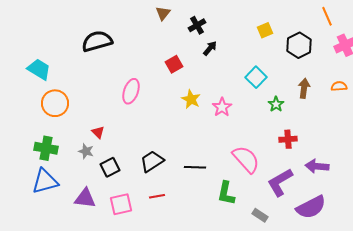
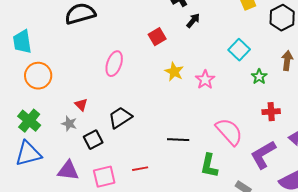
cyan trapezoid: (39, 69) -> (22, 42), turned -130
green cross: (46, 148) -> (29, 121), turned 30
black trapezoid: (152, 161) -> (120, 118), moved

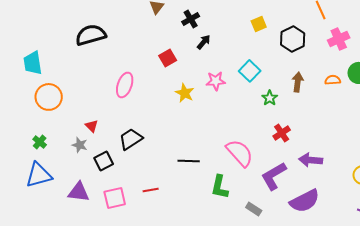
pink star: (205, 80) -> (216, 81), moved, turned 30
red cross: (271, 112) -> (282, 133), turned -30
green cross: (29, 121) -> (40, 142), size x0.6

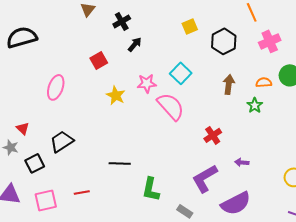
green star: (270, 98) -> (255, 105), moved
pink semicircle: (240, 153) -> (171, 106), moved
purple arrow: (311, 160) -> (242, 162), size x0.6

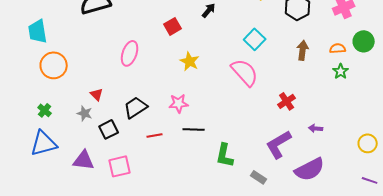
pink star: (147, 83) -> (179, 103), moved
green star: (255, 105) -> (341, 71), moved
red line: (82, 192) -> (155, 135), moved

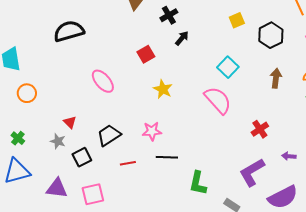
pink ellipse: (130, 53) -> (103, 81), turned -60
orange circle: (54, 65) -> (27, 93), size x0.7

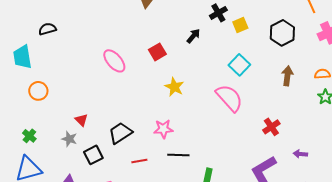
black cross: (169, 15) -> (218, 13), moved
yellow square: (237, 20) -> (240, 25), moved
black semicircle: (69, 31) -> (47, 29), moved, size x0.6
pink ellipse: (103, 81) -> (114, 61), moved

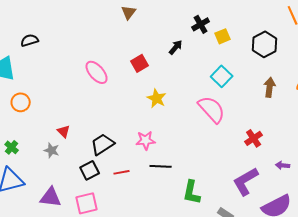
black square: (93, 155) -> (90, 170), moved

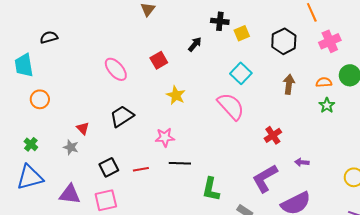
black cross: (201, 24) -> (220, 21), turned 36
black trapezoid: (103, 144) -> (122, 116), moved

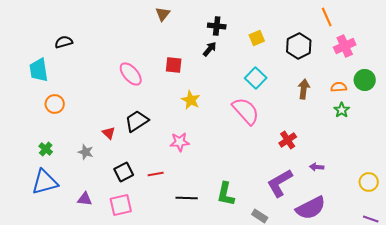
black cross: (220, 21) -> (217, 26), moved
red square: (159, 60) -> (174, 65), turned 36
red triangle: (83, 128) -> (109, 133), moved
black line: (180, 163) -> (187, 198), moved
purple triangle: (70, 194) -> (85, 199), size x0.7

